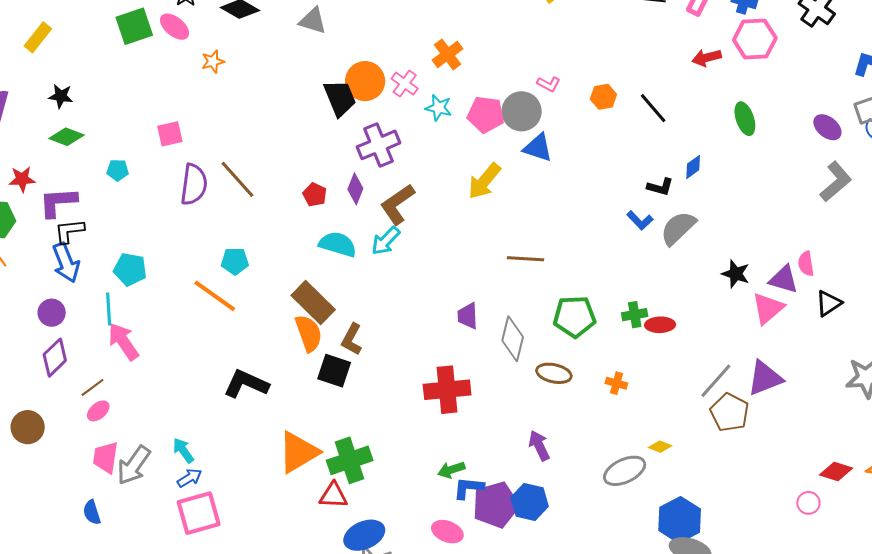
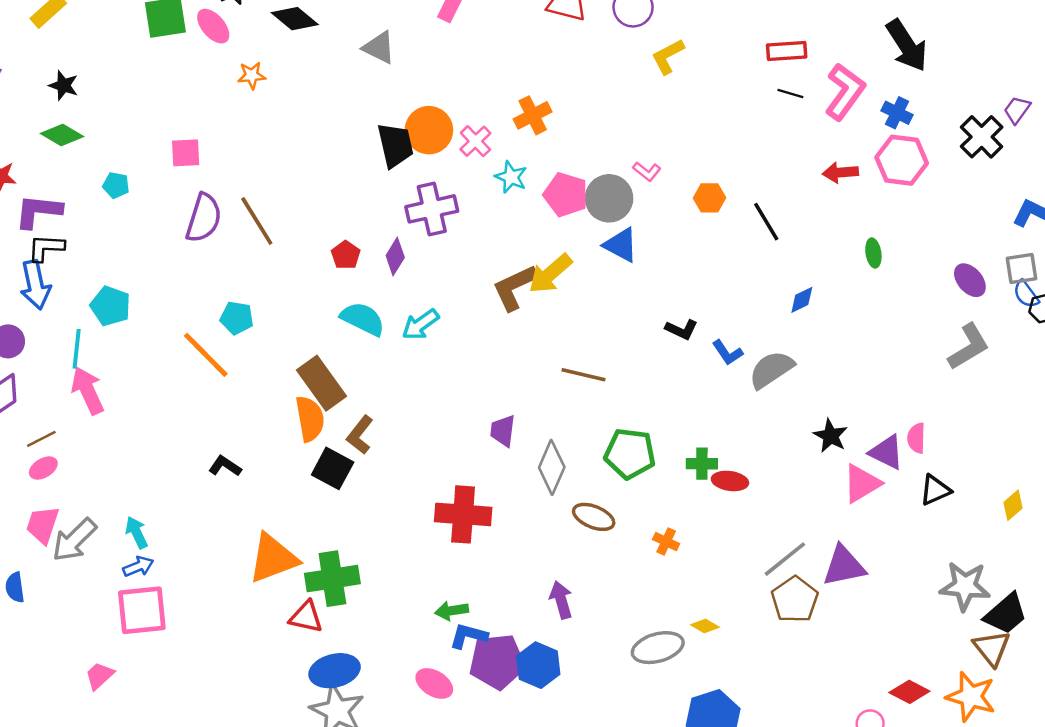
green ellipse: (745, 119) -> (873, 253), size x0.7
black L-shape: (660, 187) -> (682, 329), moved
brown L-shape: (397, 204) -> (514, 287), moved
black L-shape: (246, 384) -> (225, 466), size x0.6

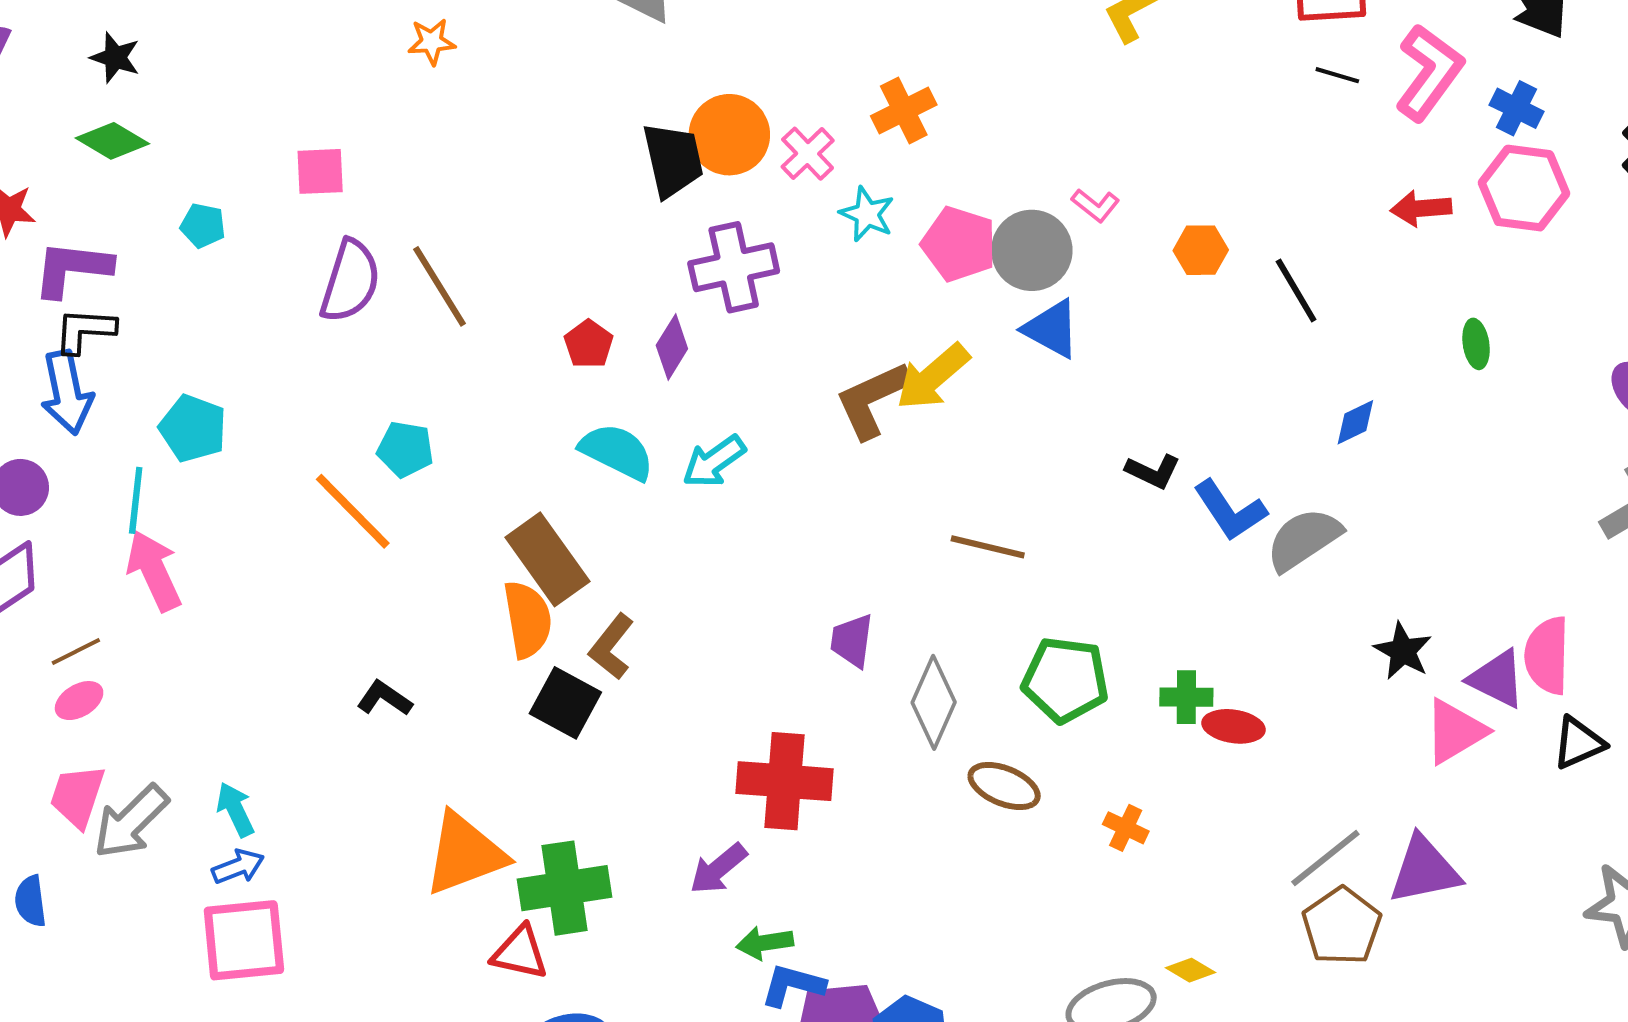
blue L-shape: (727, 353) -> (1230, 510), size x1.4
pink semicircle: (916, 438) -> (1547, 655), size x1.5
purple arrow: (561, 600) -> (718, 869), moved, turned -114

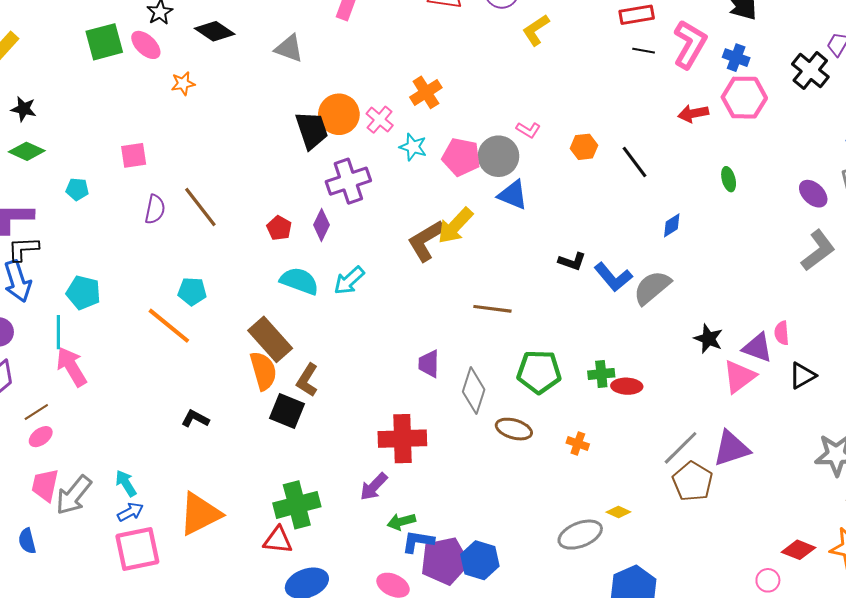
purple semicircle: (350, 281) -> (155, 209), size x0.7
pink semicircle: (1547, 655) -> (782, 333), size x0.6
orange triangle: (465, 854) -> (200, 514), moved

